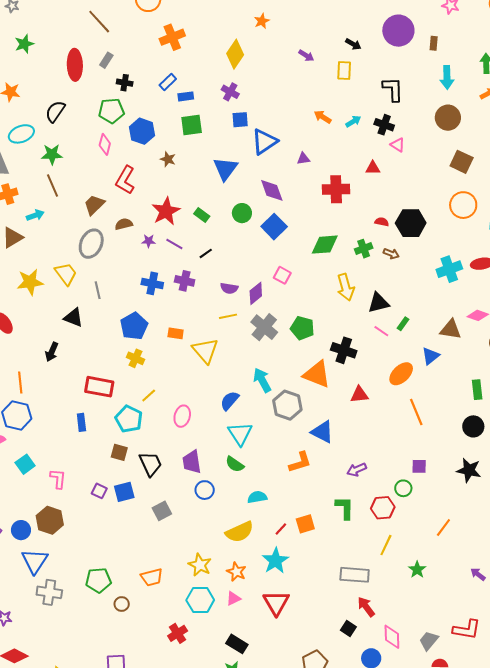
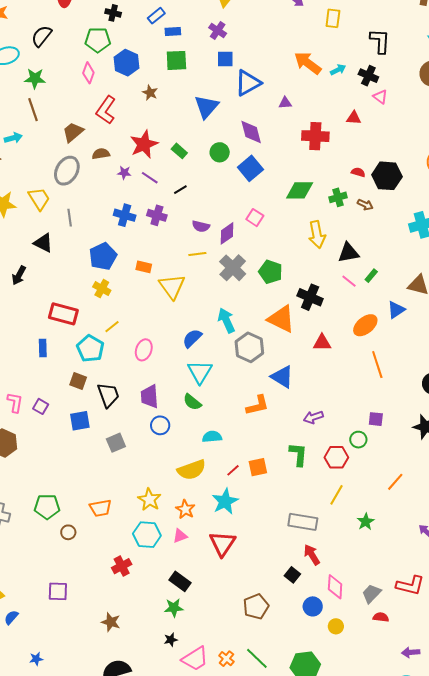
orange arrow: (323, 117) -> (308, 63), size x1.6
purple square: (99, 491) -> (41, 406), moved

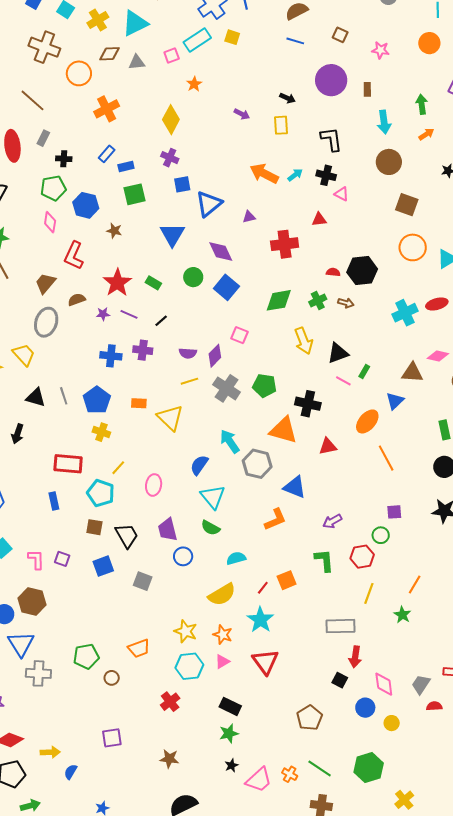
gray line: (70, 218) -> (64, 396), moved
gray square: (116, 443) -> (143, 581), turned -36
orange line: (395, 482) -> (415, 585), moved
red arrow: (312, 555) -> (355, 657), turned -130

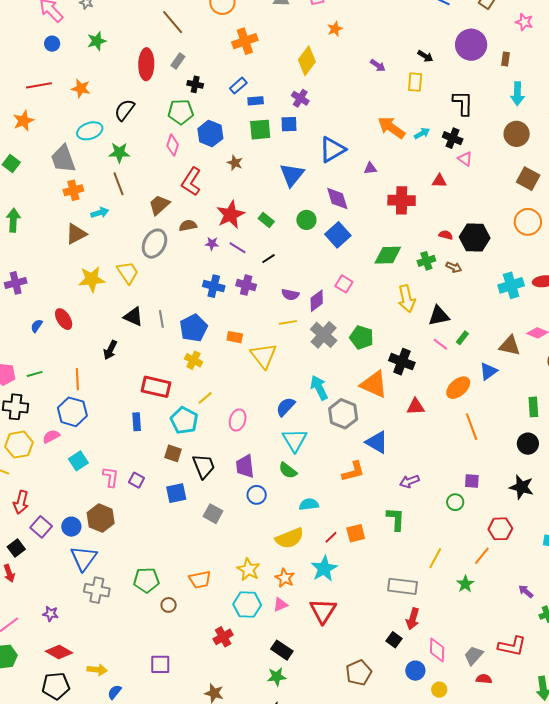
blue square: (182, 184) -> (289, 124), moved
red hexagon: (362, 557) -> (500, 529), moved

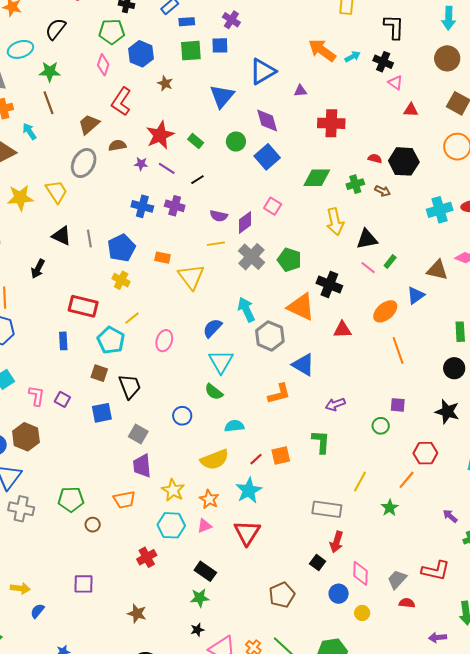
red triangle: (439, 181) -> (411, 110), moved
cyan arrow: (100, 213) -> (29, 131), turned -108
purple trapezoid: (245, 466) -> (142, 466), moved

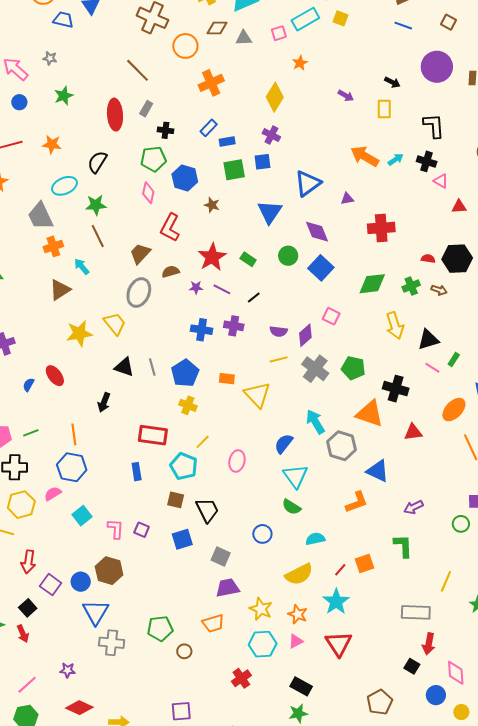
purple trapezoid: (142, 466) -> (228, 588), turned 90

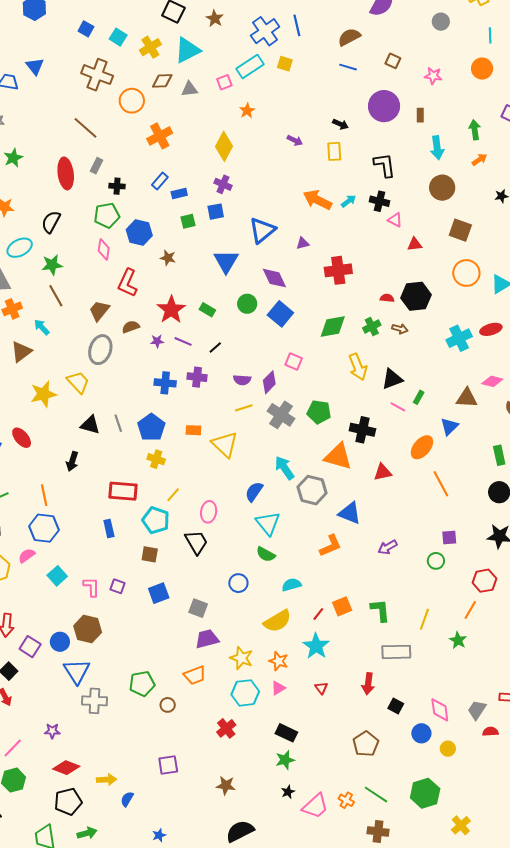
green square: (234, 170) -> (188, 221), size x0.7
black trapezoid: (207, 510) -> (196, 542), moved
green L-shape: (403, 546) -> (380, 610), moved
red triangle: (339, 644) -> (321, 688), size x0.5
red arrow: (429, 644) -> (368, 684), moved

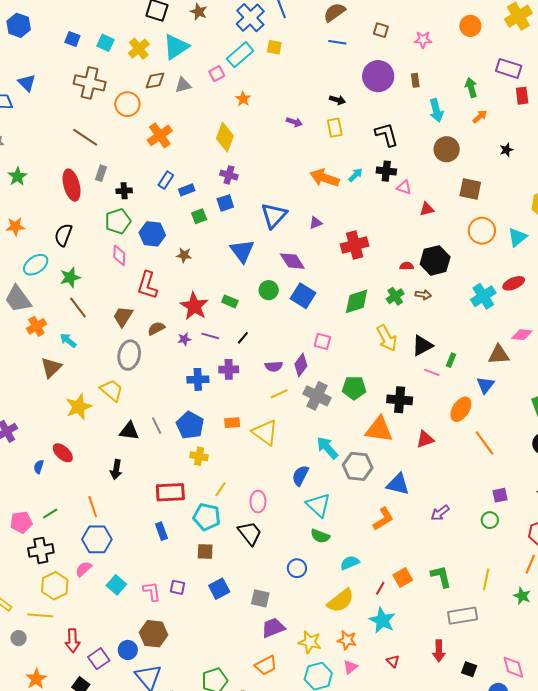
purple square: (30, 647) -> (99, 659), turned 30

